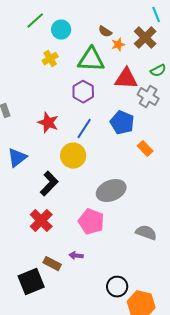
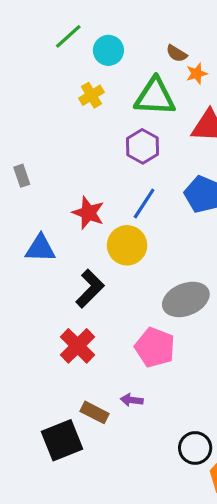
red star: (48, 123) -> (88, 213), moved
blue triangle: (17, 158) -> (40, 248), turned 40

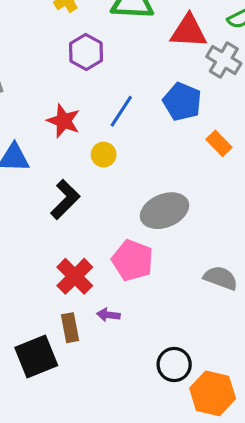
purple hexagon: (142, 146) -> (86, 52), moved
yellow circle: (127, 245) -> (104, 155), size x0.6
red cross: (78, 346) -> (75, 276), moved
brown rectangle: (95, 412) -> (70, 328), turned 52

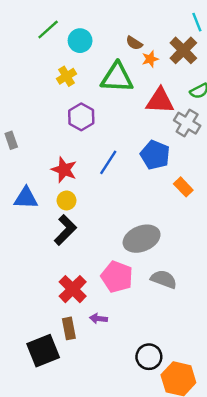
yellow circle: (104, 155) -> (67, 200), moved
gray semicircle: (221, 278) -> (164, 279), moved

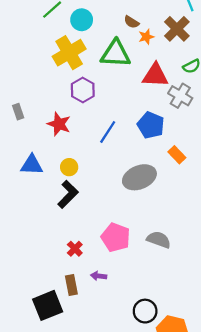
yellow cross: (67, 76) -> (69, 53), size x1.8
red star: (64, 170) -> (59, 124), moved
gray ellipse: (142, 239) -> (139, 177), moved
red cross: (73, 289) -> (75, 249), size x0.6

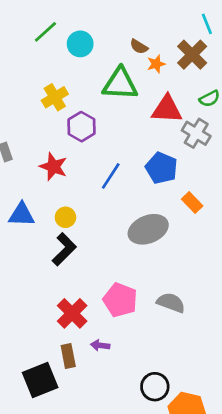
yellow cross: (69, 53) -> (55, 97), moved, size x0.7
red cross: (75, 249) -> (72, 313), size x1.6

